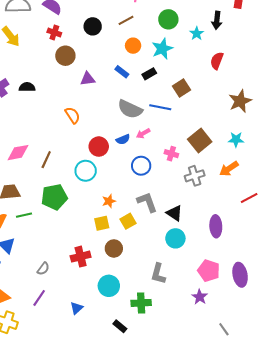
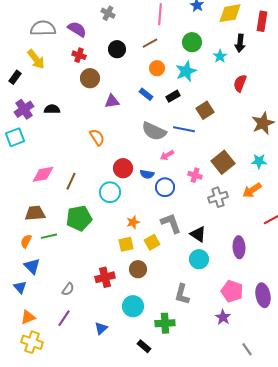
blue semicircle: (123, 139) -> (147, 174), moved, turned 32

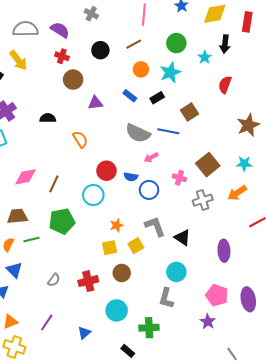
black semicircle: (52, 109) -> (48, 118), moved
cyan circle: (199, 259) -> (176, 272), moved
gray semicircle: (68, 289) -> (54, 280), moved

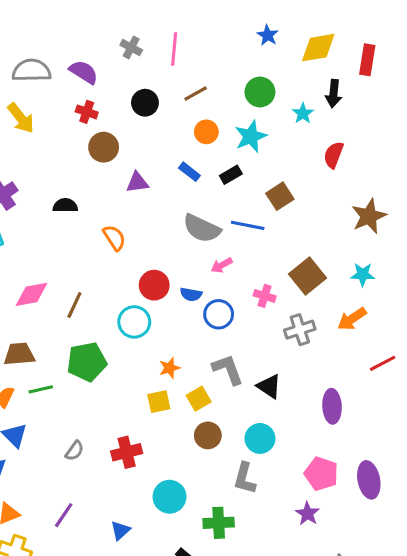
pink line: (144, 15) -> (174, 49), moved
brown circle: (122, 273) -> (208, 435), moved

